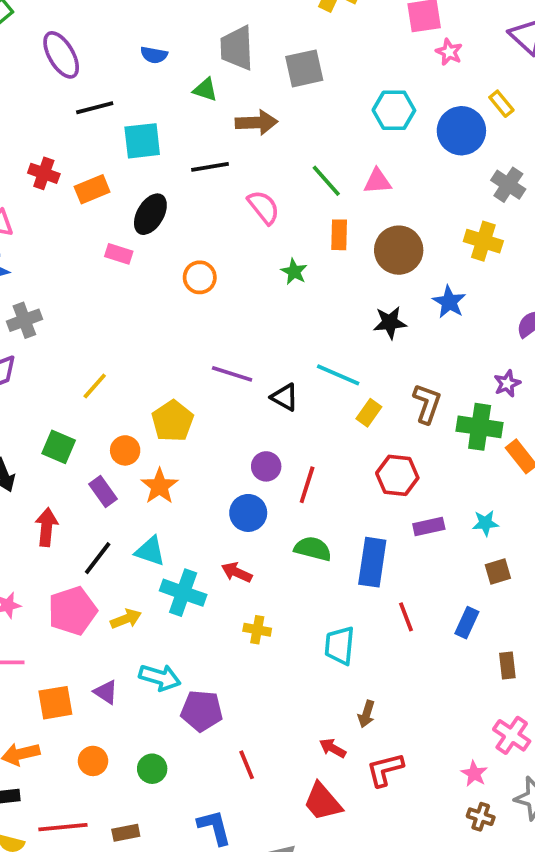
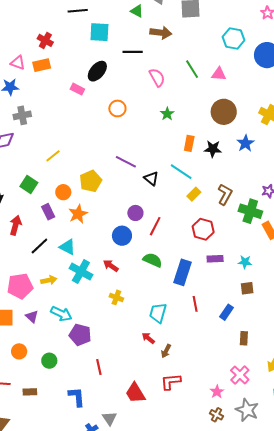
orange rectangle: (92, 189) -> (42, 65), moved
orange rectangle: (339, 235) -> (189, 143), moved
pink pentagon: (72, 611) -> (20, 286), moved
red arrow: (333, 748) -> (148, 338), moved

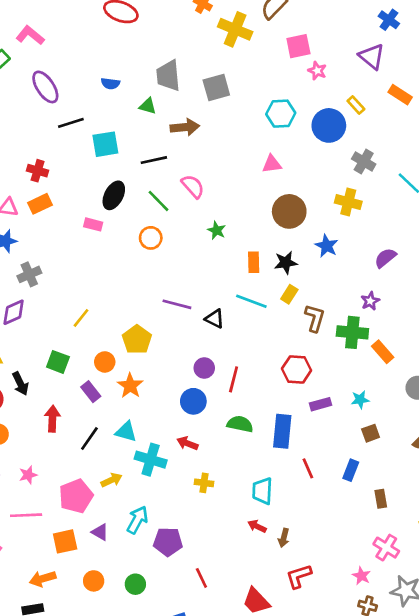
green line: (192, 69) -> (158, 201), moved
yellow rectangle: (194, 194) -> (289, 294), moved
cyan arrow: (61, 314) -> (137, 520), turned -75

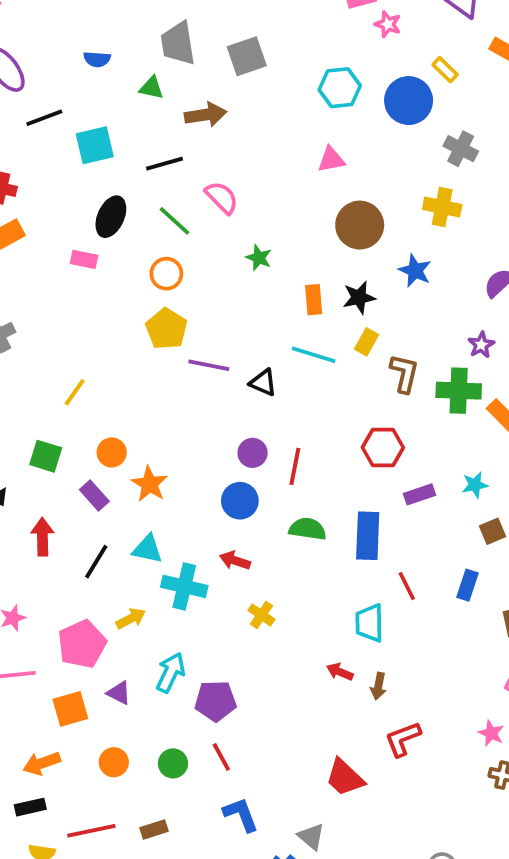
yellow pentagon: (137, 340) -> (166, 329), moved
yellow cross: (204, 483) -> (261, 615), turned 30
cyan trapezoid: (262, 491) -> (369, 623), moved
red line: (201, 578) -> (221, 757), moved

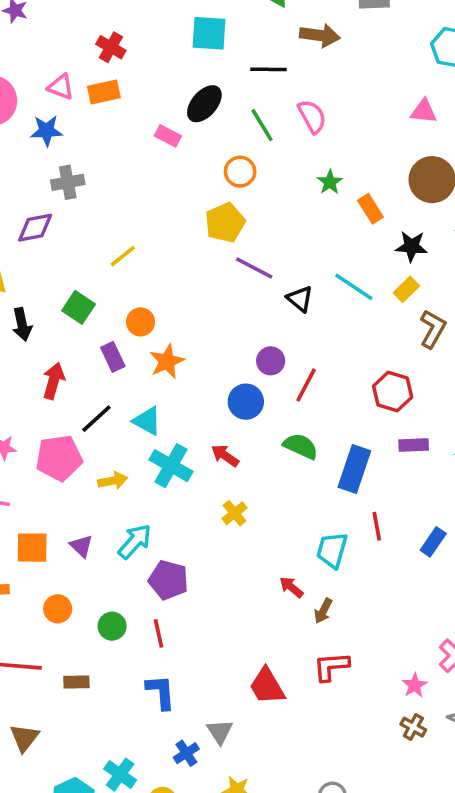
orange rectangle: (314, 300) -> (370, 209), moved, turned -44
pink pentagon: (82, 644) -> (59, 458), moved

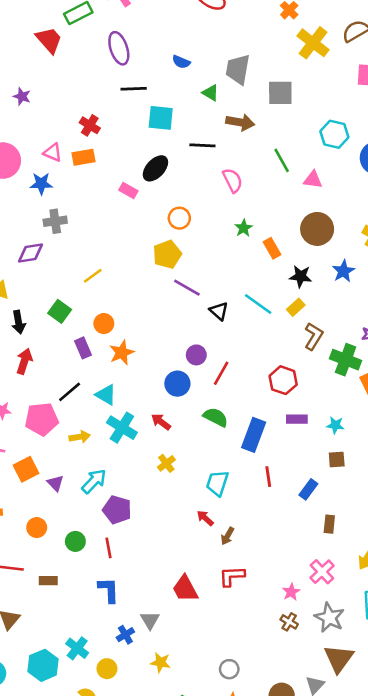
green line: (262, 125) -> (282, 160), moved
red arrow: (54, 381) -> (24, 361), moved
orange square: (32, 548) -> (26, 469), moved, turned -30
cyan trapezoid: (332, 550) -> (217, 483), moved

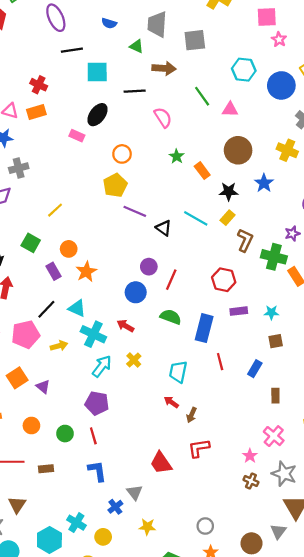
cyan arrow: (94, 481) -> (102, 366), moved

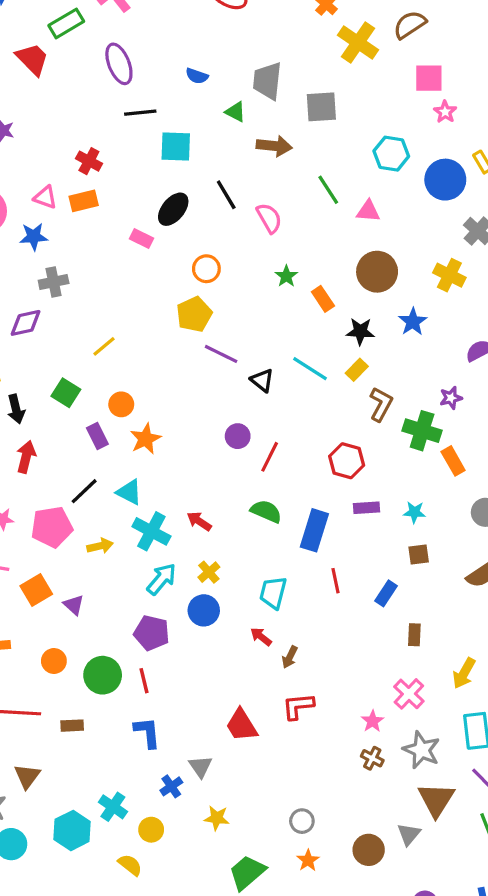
black line: (135, 91) -> (226, 195), moved, turned 60
blue circle: (136, 292) -> (204, 610), moved
green circle: (65, 434) -> (103, 675), size x1.5

